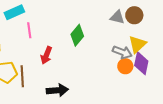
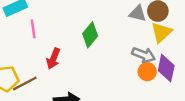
yellow triangle: (137, 44) -> (161, 32), moved
brown line: (22, 76) -> (25, 83), turned 65

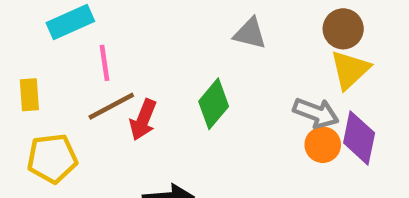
gray triangle: (138, 13) -> (250, 33), moved
green diamond: (90, 35) -> (214, 104), moved
brown line: (25, 83) -> (111, 106), moved

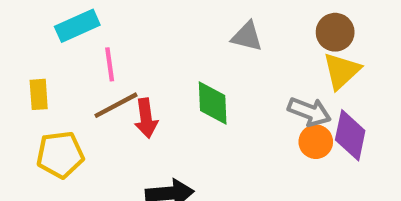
green diamond: (214, 104) -> (213, 103), turned -42
red arrow: (143, 120) -> (146, 118), turned -30

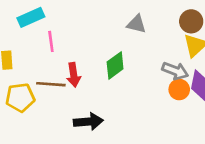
green diamond: (213, 103) -> (115, 65), turned 56
brown line: (116, 105) -> (51, 84), moved, turned 32

